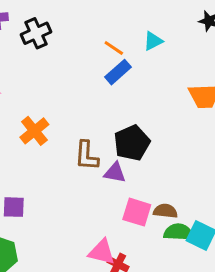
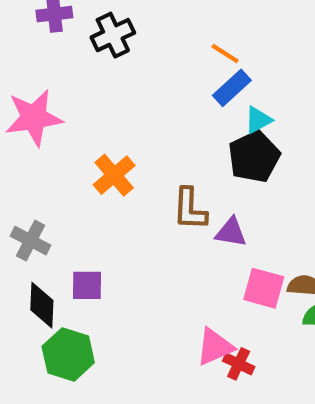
cyan triangle: (153, 41) -> (258, 120), moved
black pentagon: (132, 143) -> (254, 157), moved
pink triangle: (102, 252) -> (215, 347), turned -36

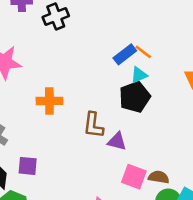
orange line: (225, 53) -> (143, 52), moved
orange cross: (114, 175) -> (49, 101), turned 35

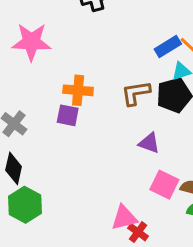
brown L-shape: (93, 125) -> (136, 93), moved, turned 68
purple square: (28, 166) -> (68, 115), moved

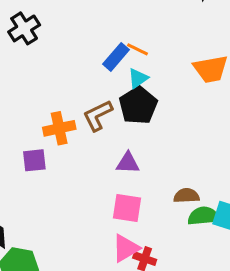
orange cross: (78, 90) -> (59, 128), moved
pink square: (164, 185) -> (127, 208), moved

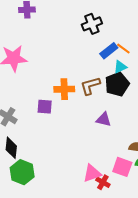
black cross: (24, 28) -> (92, 24), moved
pink square: (127, 208) -> (122, 167), moved

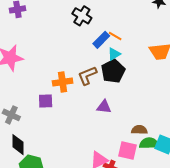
black cross: (92, 24) -> (82, 16), turned -30

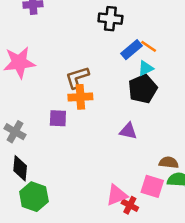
black cross: (82, 16) -> (110, 19), turned -30
brown L-shape: (87, 76) -> (77, 77), moved

